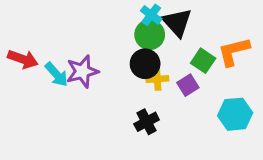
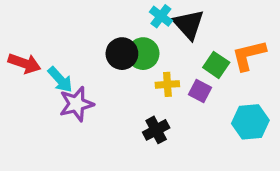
green circle: (150, 35) -> (143, 54), moved
black circle: (145, 64) -> (122, 54), moved
purple star: (82, 71) -> (76, 104), moved
purple square: (188, 85) -> (200, 91), turned -30

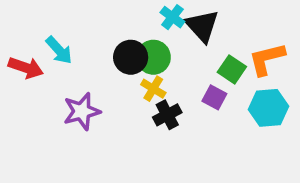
cyan arrow: (60, 80) -> (59, 50), moved
yellow cross: (167, 84) -> (153, 89), moved, turned 35
cyan hexagon: (250, 122) -> (269, 108), moved
black cross: (156, 130) -> (167, 115), moved

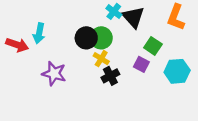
cyan arrow: (59, 50) -> (39, 33), turned 54
orange L-shape: (267, 59) -> (176, 17), moved, turned -55
purple star: (82, 111) -> (54, 74), turned 30

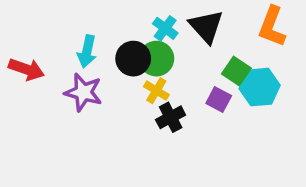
cyan cross: (114, 11) -> (165, 28), moved
cyan arrow: (39, 33) -> (87, 51), moved
cyan hexagon: (177, 71) -> (260, 87), moved
purple star: (54, 74) -> (83, 92), moved

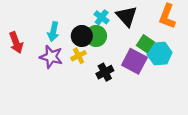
red arrow: (26, 69) -> (16, 43), turned 50
yellow cross: (156, 91) -> (79, 56), moved, turned 32
purple square: (219, 99) -> (134, 61), size x1.6

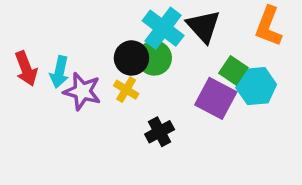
cyan cross: (102, 17) -> (163, 28), size x1.6
cyan arrow: (53, 32) -> (59, 72), moved
yellow cross: (79, 56) -> (126, 90), turned -32
black cross: (105, 72) -> (160, 132), moved

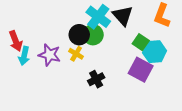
cyan arrow: (59, 72) -> (24, 56), moved
purple square: (216, 98) -> (141, 70), moved

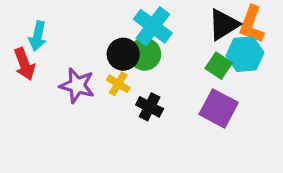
black triangle: (123, 16) -> (224, 25), moved, turned 40
cyan hexagon: (154, 52) -> (245, 54), moved
cyan arrow: (24, 56) -> (38, 36), moved
black cross: (96, 79) -> (150, 107), moved, turned -35

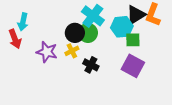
cyan hexagon: (245, 54) -> (122, 27), moved
green square: (219, 66) -> (133, 40), turned -35
yellow cross: (118, 84) -> (72, 51), turned 32

